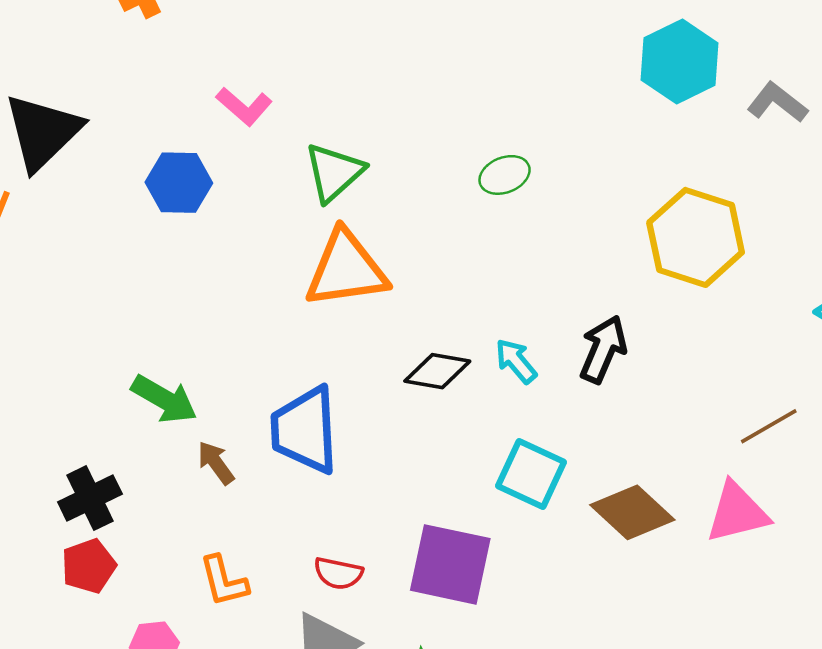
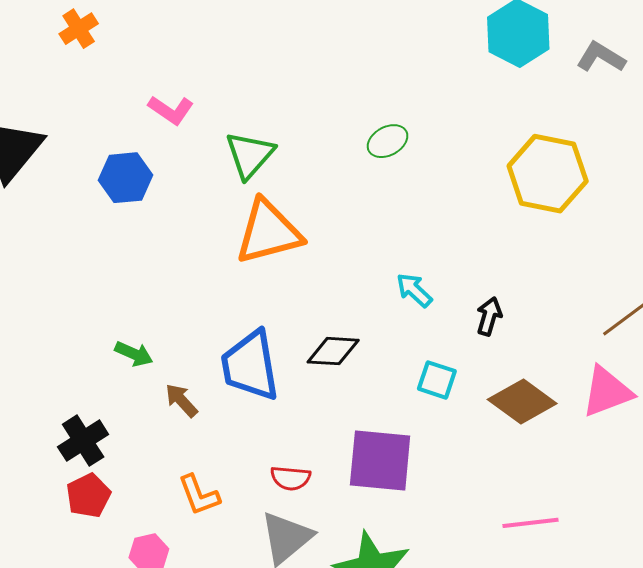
black arrow: (603, 349) -> (489, 316), moved, size x0.7
black diamond: (437, 371) -> (333, 351), moved
green arrow: (164, 399) -> (134, 354), size x0.7
cyan square: (531, 474) -> (437, 380), size x0.7

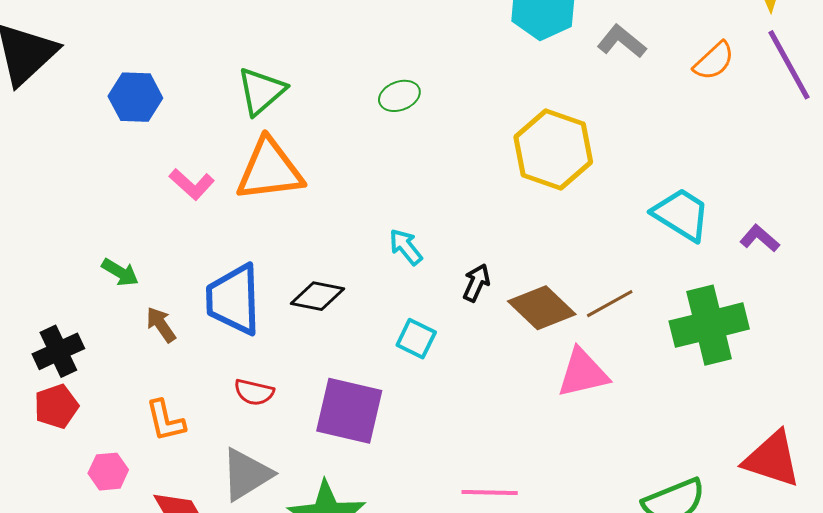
pink L-shape: (171, 110) -> (192, 184), moved
brown diamond: (522, 402) -> (542, 308), moved
red semicircle: (291, 478) -> (254, 392), moved

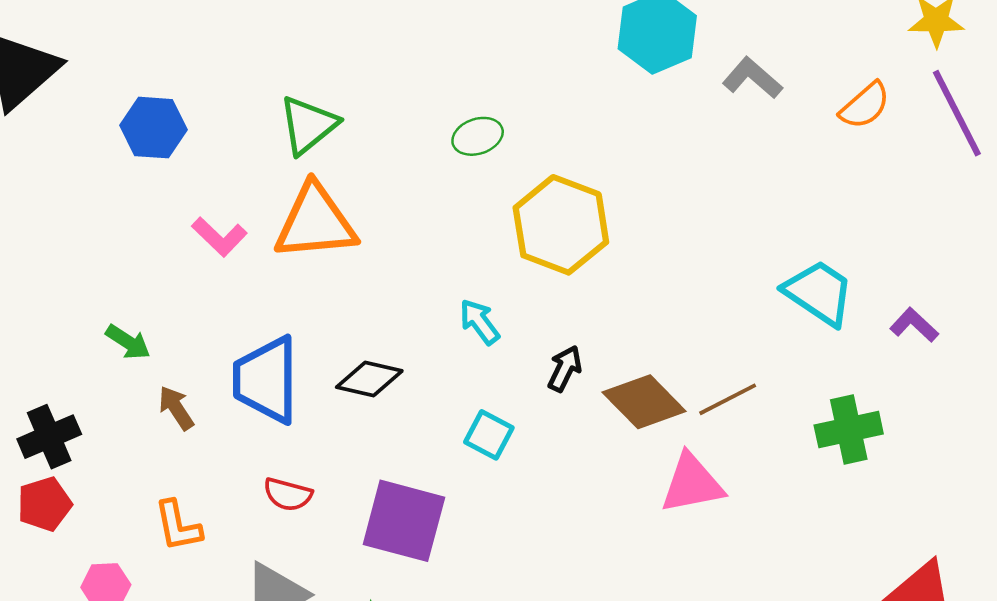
yellow hexagon: (553, 149) -> (561, 225), moved
green cross: (709, 325) -> (849, 430), size x0.7

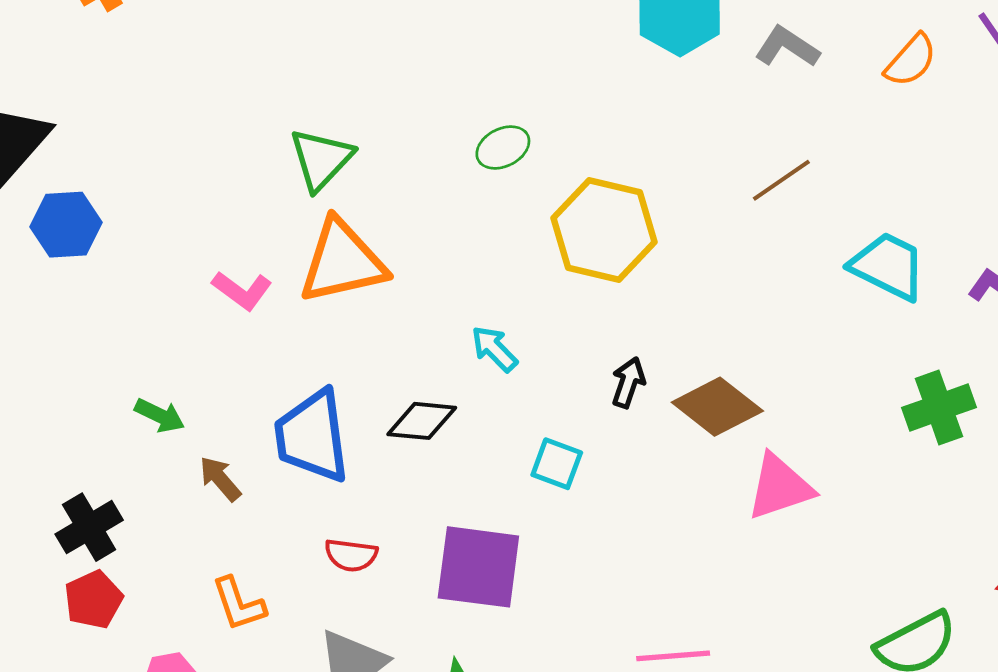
blue hexagon: (153, 128) -> (66, 225), moved
cyan arrow: (480, 322) -> (494, 349), moved
brown line: (728, 399) -> (781, 180), moved

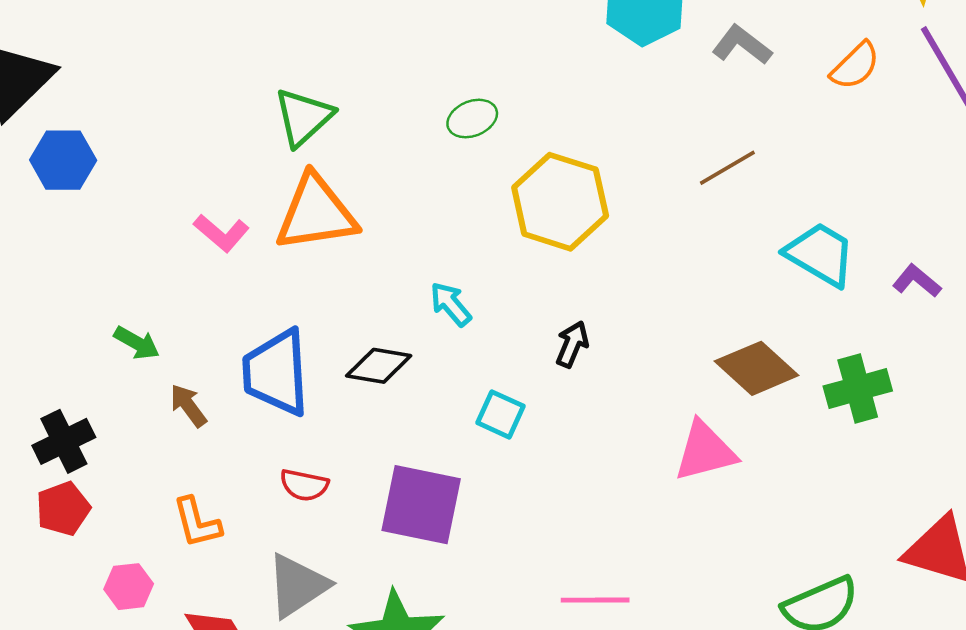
brown diamond: (717, 407) -> (757, 368), moved

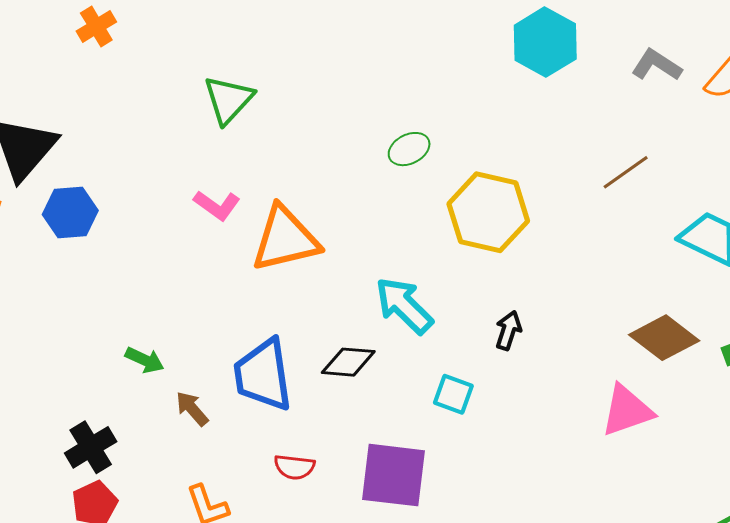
gray L-shape: (742, 45) -> (656, 65), moved
green triangle: (303, 117) -> (228, 100), moved
pink L-shape: (221, 233) -> (217, 205), moved
cyan arrow: (451, 304) -> (404, 306), size x1.6

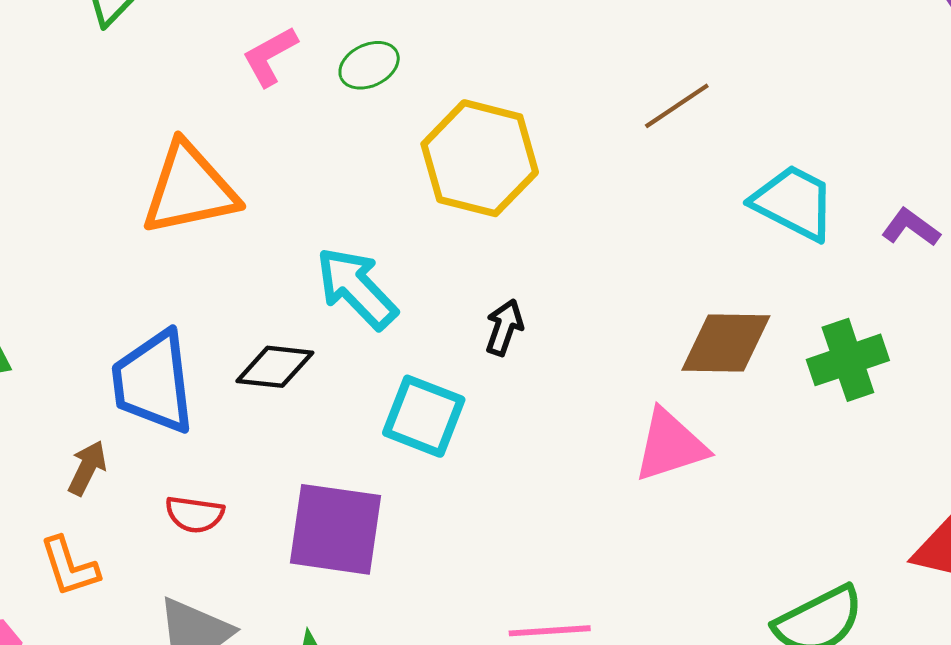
pink L-shape: (217, 205) -> (270, 56), moved, turned 114
brown diamond: (664, 338) -> (726, 343), turned -38
cyan square: (453, 394) -> (424, 416), size x1.4
brown arrow: (192, 409) -> (87, 468), moved, turned 66

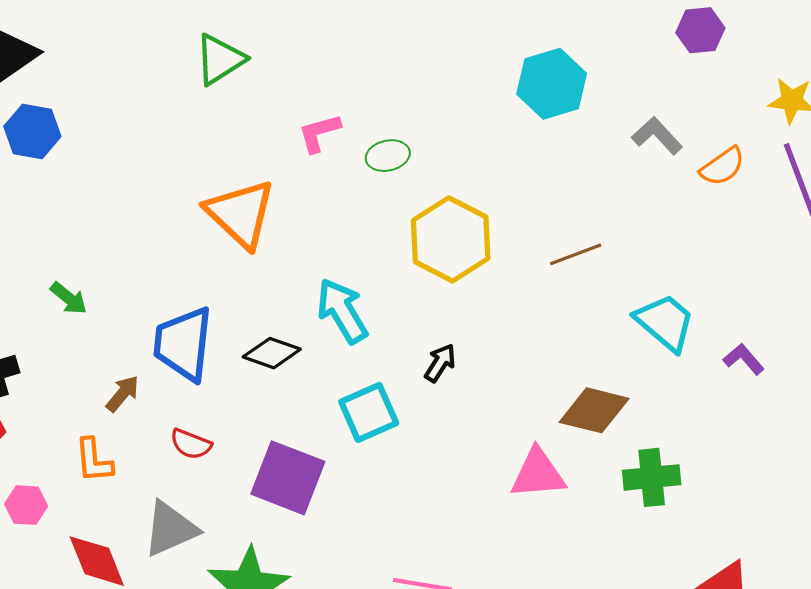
brown line: (677, 106) -> (576, 254), moved
orange triangle: (189, 189) -> (241, 214), turned 42
green cross: (848, 360) -> (652, 477), moved
cyan square: (424, 416) -> (369, 412), turned 32

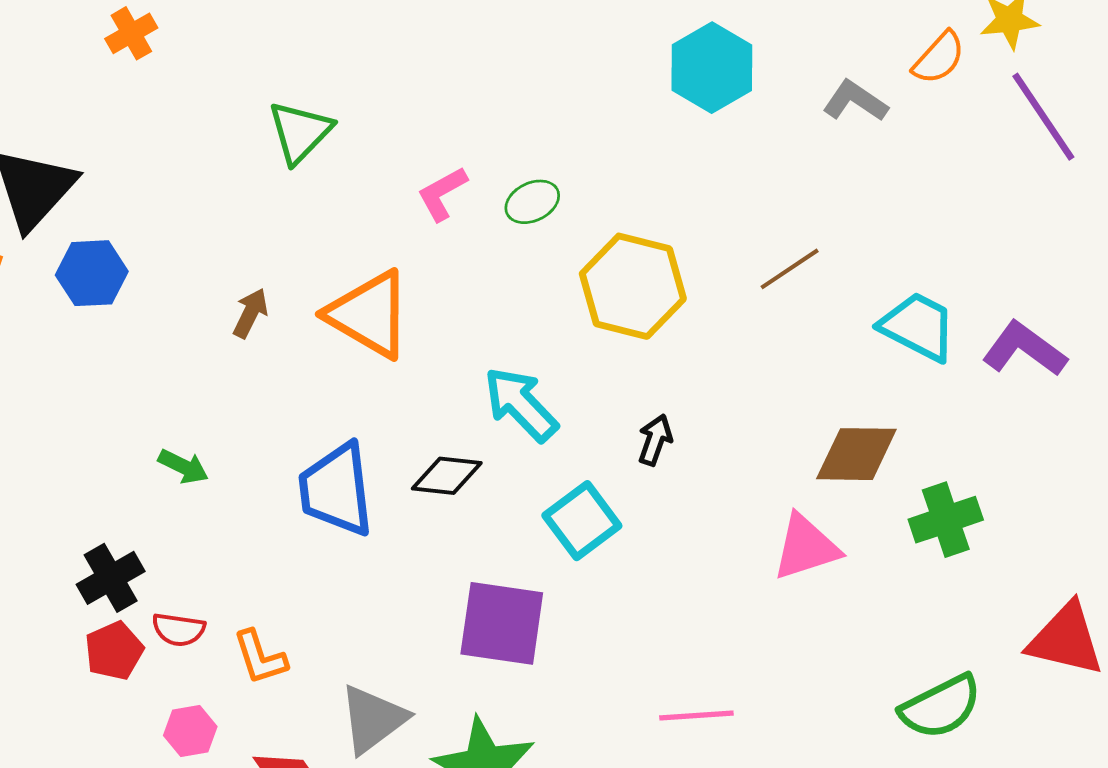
orange semicircle: (722, 166) -> (939, 58), moved
purple L-shape: (744, 359) -> (1024, 349), size x1.6
brown arrow: (123, 394) -> (250, 313), moved
red semicircle: (191, 444) -> (179, 630), moved

